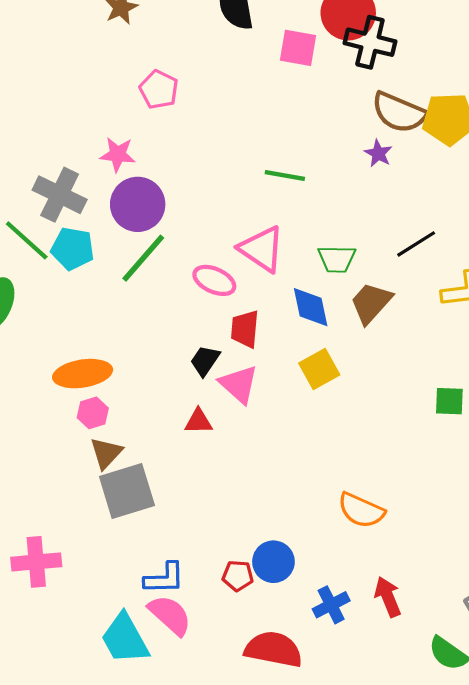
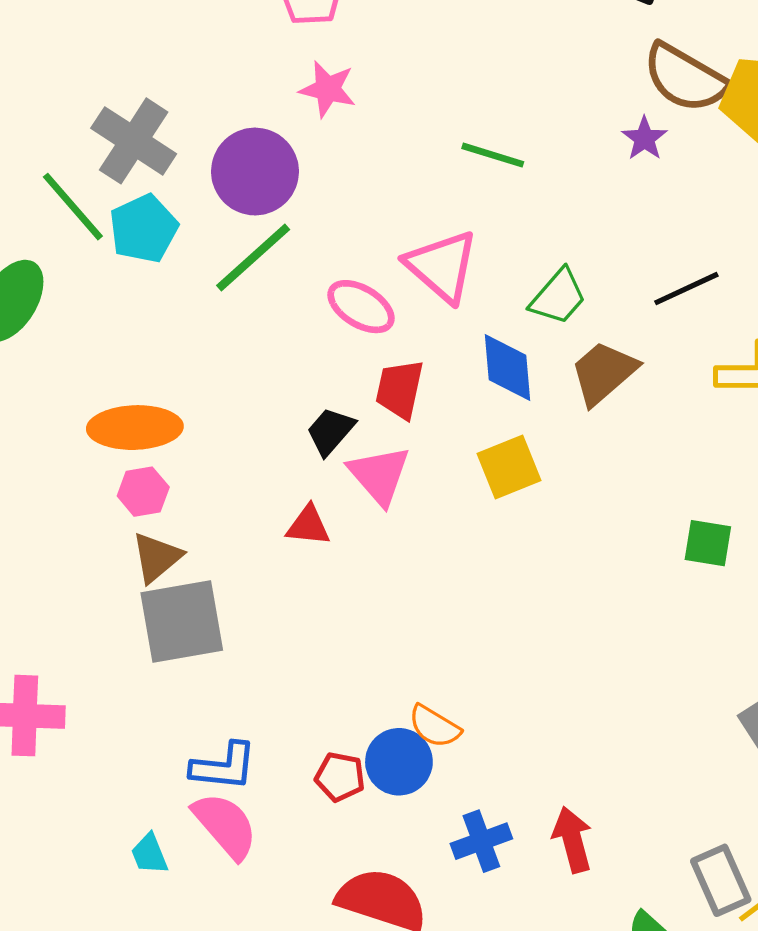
pink star: (118, 154) -> (328, 89), moved
cyan pentagon: (73, 249) -> (144, 229), turned 30
green trapezoid: (337, 259) -> (558, 297), turned -57
orange semicircle: (361, 510) -> (434, 726), moved, size x0.7
cyan trapezoid: (125, 639) -> (149, 854), size x0.5

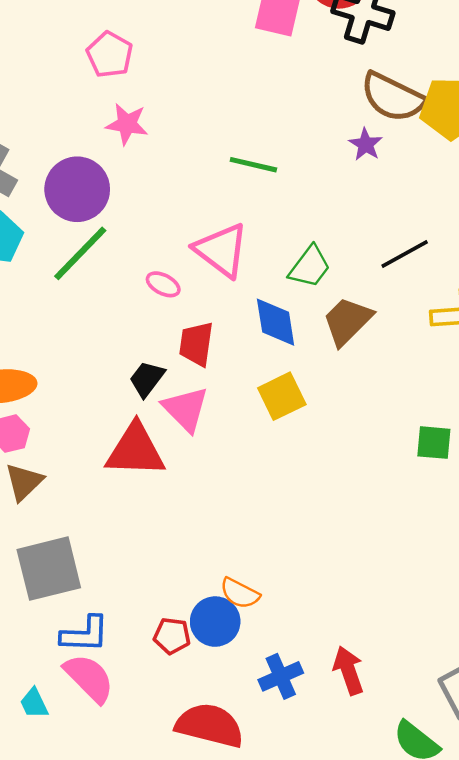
pink ellipse: (361, 307) -> (163, 284), size x0.7
red triangle: (308, 526) -> (135, 450), size x1.8
gray square: (182, 621) -> (49, 569), moved

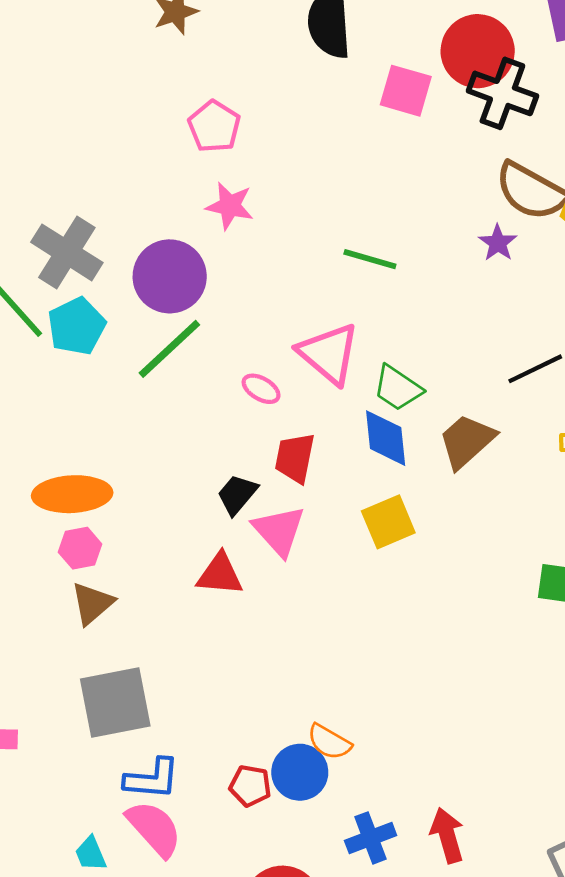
green trapezoid: (310, 267) -> (398, 388), moved, turned 84
red triangle: (135, 450) -> (220, 574), size x0.7

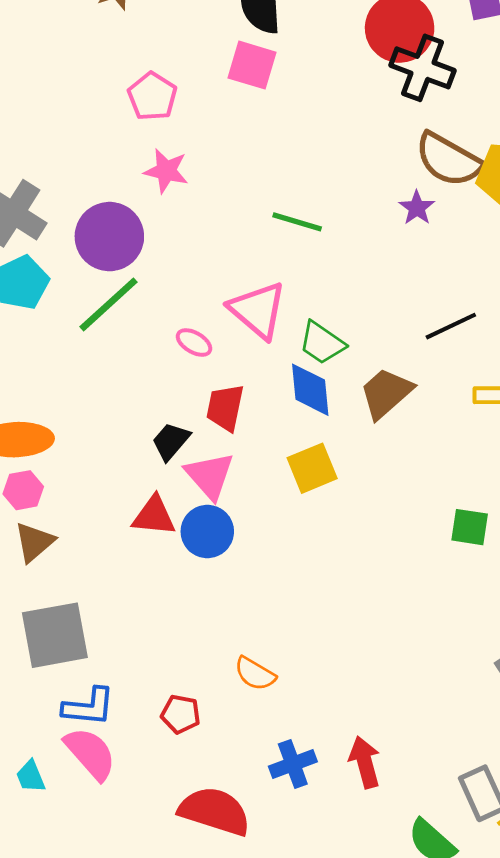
pink square: (406, 91) -> (252, 65), moved
blue circle: (300, 772) -> (207, 532), moved

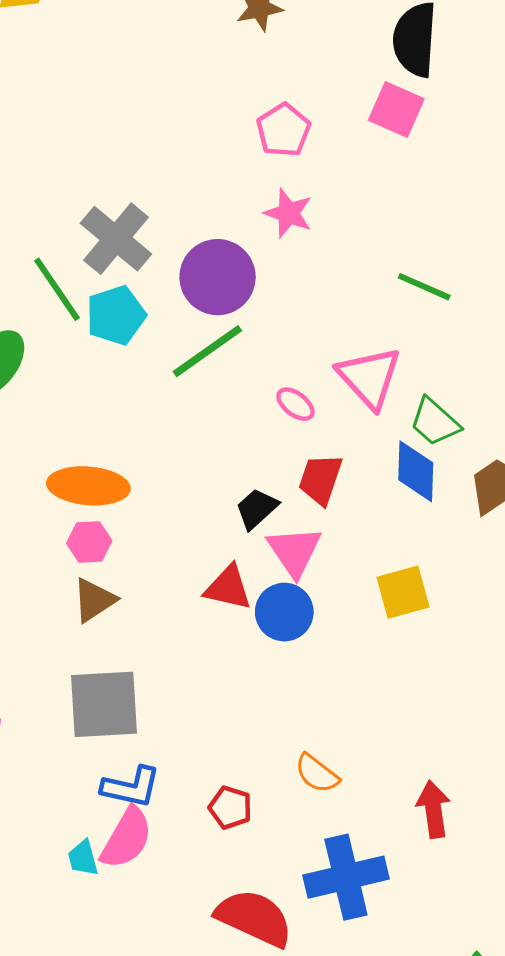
yellow square: (312, 468) -> (403, 592), moved
pink semicircle: (90, 753) -> (127, 838), turned 64
red arrow: (365, 762) -> (433, 809), moved
blue cross: (293, 764) -> (346, 877), size x1.6
cyan trapezoid: (31, 776) -> (83, 858), moved

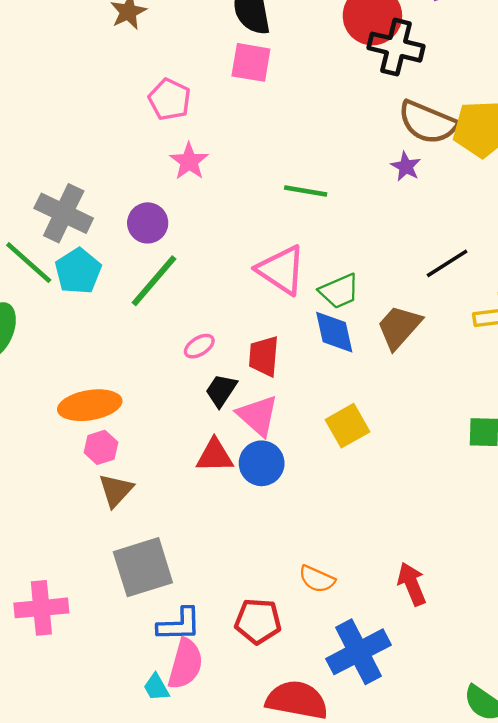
pink star: (288, 213) -> (189, 161), turned 30
purple circle: (218, 277) -> (148, 223), size x0.7
pink ellipse: (295, 404) -> (199, 346), moved, turned -56
green trapezoid: (435, 422) -> (339, 291), turned -51
red pentagon: (230, 808) -> (258, 621), size x1.4

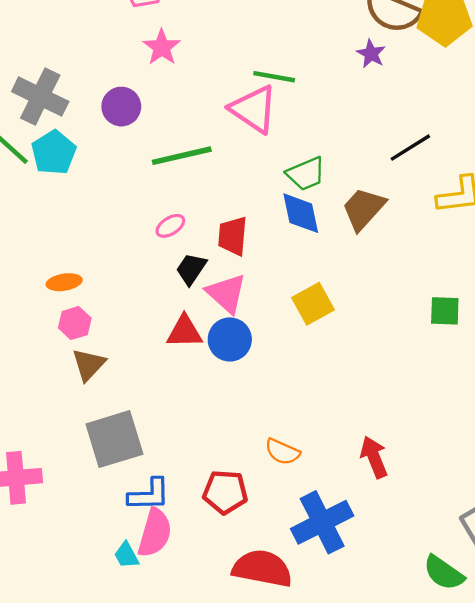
pink triangle: (281, 270) -> (254, 109), moved
green line: (154, 281) -> (182, 156), moved, turned 36
orange ellipse: (90, 405) -> (64, 282), size x0.6

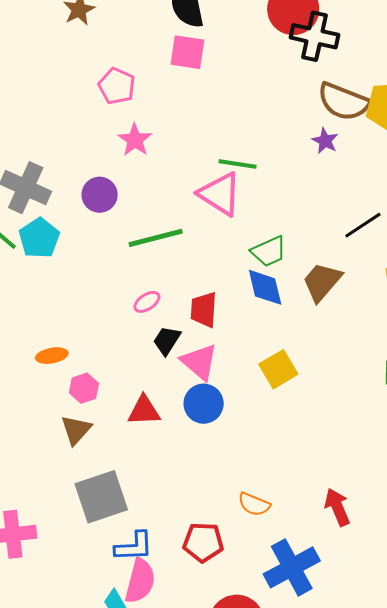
pink hexagon: (75, 323) -> (84, 388), moved
red triangle: (184, 332) -> (144, 411), moved

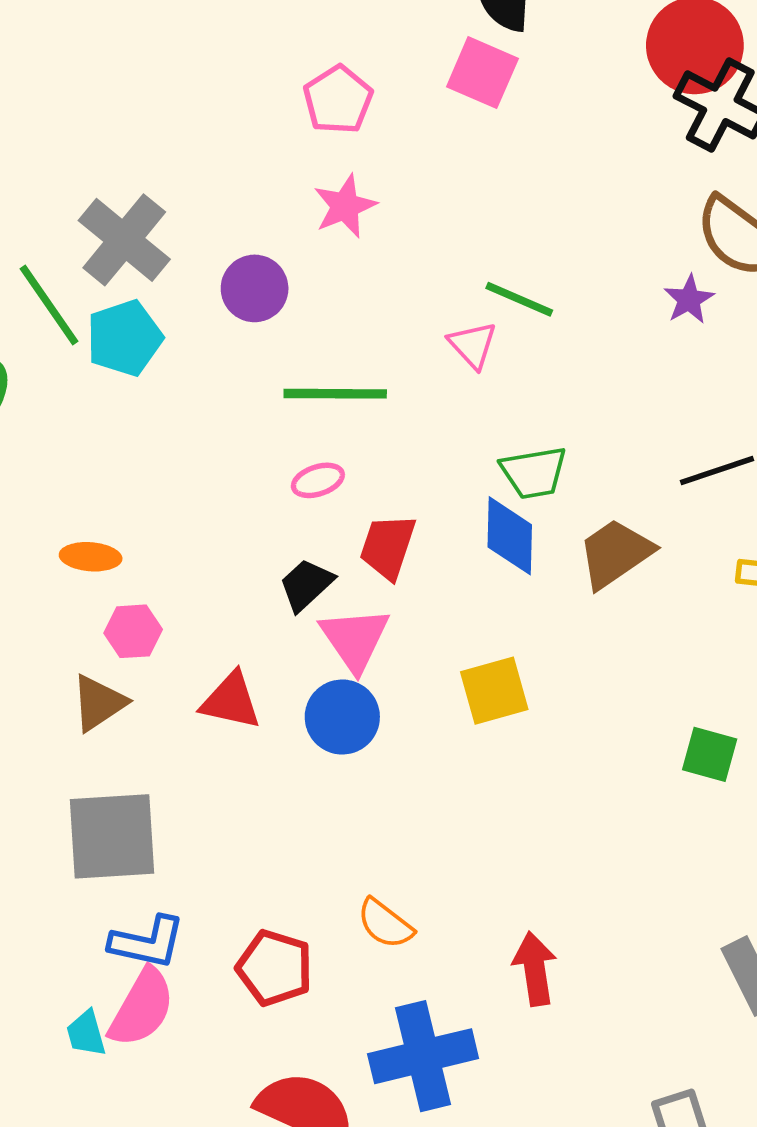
pink triangle: (220, 194) -> (473, 345), size x0.6
pink ellipse: (147, 302) -> (318, 480), moved

